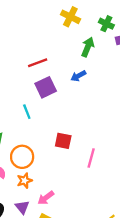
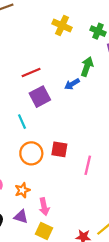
green arrow: (88, 47) -> (87, 67), moved
orange circle: (22, 157) -> (31, 153), moved
pink arrow: (46, 198) -> (44, 207), turned -63
purple triangle: (22, 207) -> (21, 217), turned -32

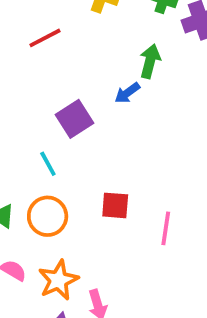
red line: (31, 73) -> (45, 38), moved
orange circle: (31, 153) -> (48, 216), moved
orange star: (22, 190) -> (58, 280), size x1.5

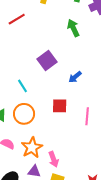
green arrow: (150, 61) -> (73, 28), turned -36
blue arrow: (127, 93) -> (75, 77), moved
purple square: (75, 119) -> (47, 60), moved

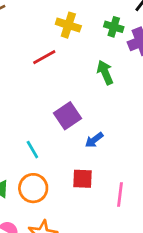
red line: (17, 19) -> (44, 57), moved
blue arrow: (75, 77) -> (94, 140), moved

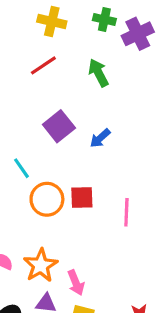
red line: (44, 57) -> (43, 65), moved
blue arrow: (94, 140) -> (100, 138), moved
orange circle: (33, 188) -> (47, 199), moved

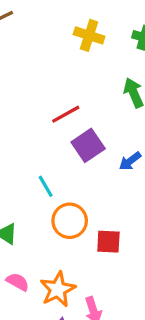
red line: (43, 65) -> (66, 114), moved
red square: (82, 197) -> (108, 242), moved

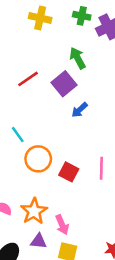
purple square: (88, 145) -> (64, 84), moved
red square: (108, 242) -> (69, 172), turned 30

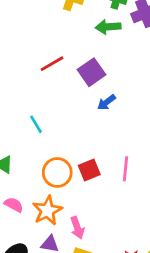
green arrow: (78, 58) -> (108, 27), moved, turned -70
orange circle: (38, 159) -> (57, 172), moved
red square: (69, 172) -> (89, 170), turned 36

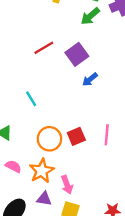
green arrow: (108, 27) -> (90, 16), turned -36

